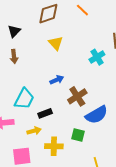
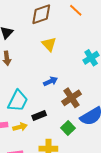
yellow arrow: (34, 131) -> (20, 127), moved
green square: (78, 135) -> (68, 128), moved, turned 32

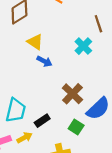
blue arrow: (51, 81) -> (44, 61), moved, turned 64

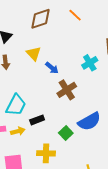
yellow triangle: (35, 42) -> (34, 54), moved
brown cross: (72, 94) -> (67, 90), moved

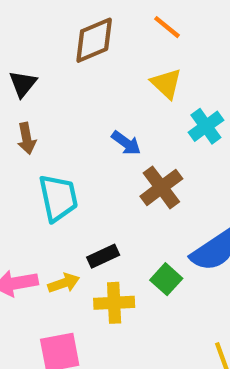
yellow triangle: (34, 54) -> (166, 84), moved
cyan trapezoid: (16, 105) -> (58, 198), moved, turned -35
yellow cross: (46, 153) -> (114, 303), moved

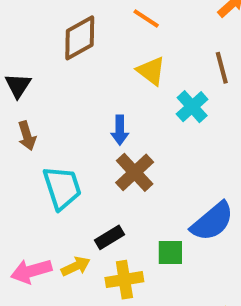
blue arrow: (126, 143) -> (120, 130), turned 60
brown cross: (161, 187) -> (135, 172), moved
green square: (166, 279) -> (170, 253), turned -36

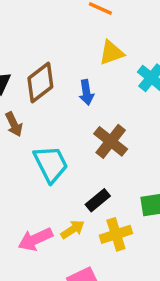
brown diamond: (80, 38) -> (40, 83), moved
yellow triangle: (151, 71) -> (111, 53), turned -48
blue arrow: (120, 130) -> (86, 92), moved

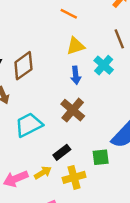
blue arrow: (86, 92) -> (76, 75), moved
cyan trapezoid: (51, 164) -> (29, 125), turned -92

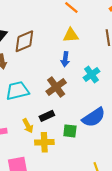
cyan cross: (104, 65) -> (91, 74), moved
black rectangle: (62, 152) -> (47, 116), moved
yellow arrow: (43, 173) -> (28, 126), moved, turned 80

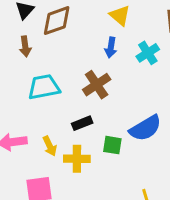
yellow triangle: (71, 35) -> (120, 15), turned 42
cyan cross: (91, 74) -> (148, 53), moved
yellow arrow: (28, 126) -> (50, 146), moved

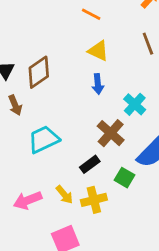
cyan cross: (148, 53) -> (135, 104), moved
brown cross: (97, 85) -> (111, 133), moved
green square: (112, 145) -> (124, 178), turned 36

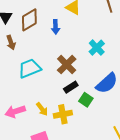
blue arrow: (98, 84) -> (56, 27), moved
brown cross: (111, 133) -> (67, 65), moved
black rectangle: (90, 164) -> (71, 87), moved

